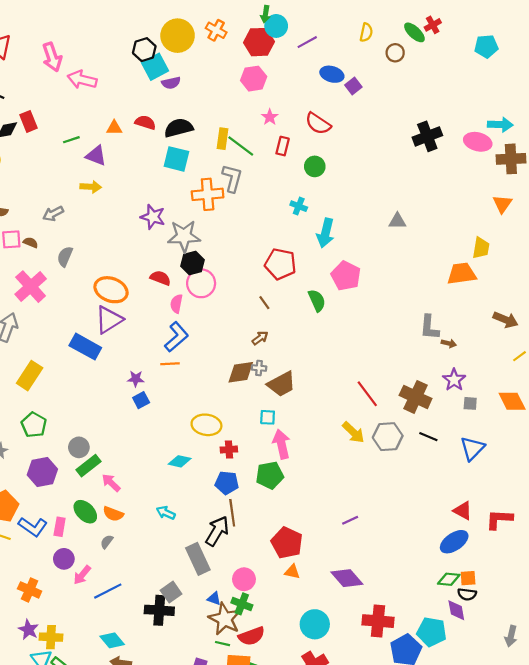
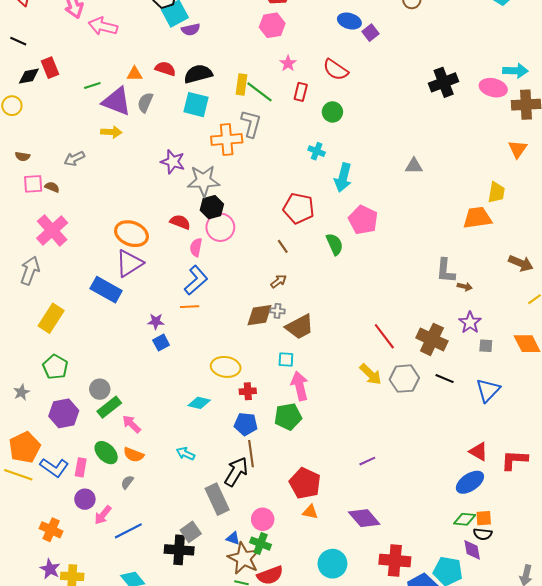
purple triangle: (96, 156) -> (117, 101), size x1.4
gray semicircle: (65, 257) -> (145, 102), moved

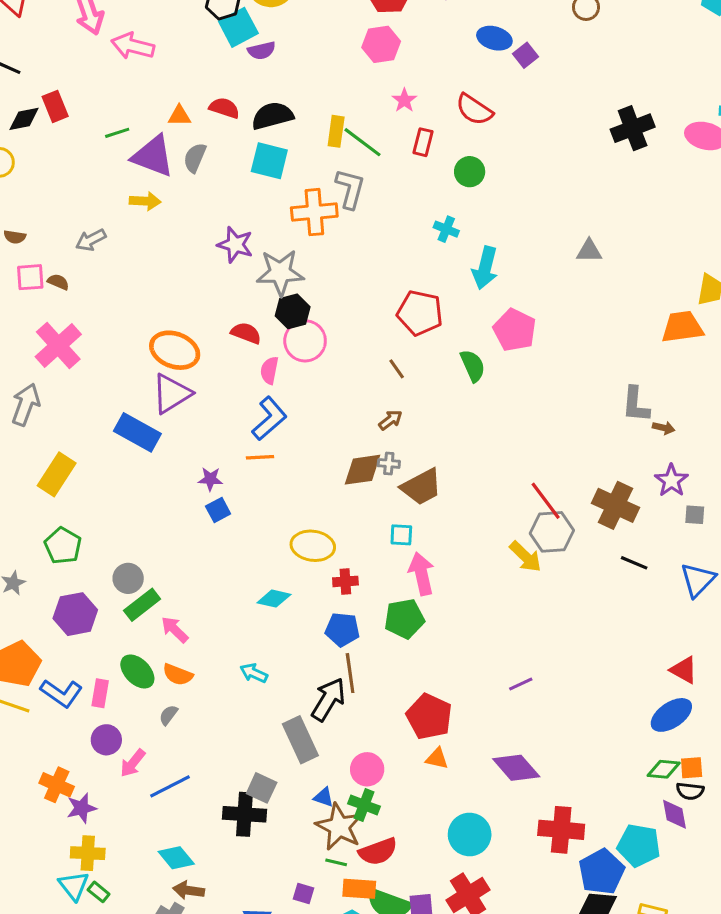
gray hexagon: (404, 379) -> (552, 532), moved
gray square: (191, 532) -> (262, 788), turned -30
purple star: (50, 569) -> (82, 808), moved, turned 30

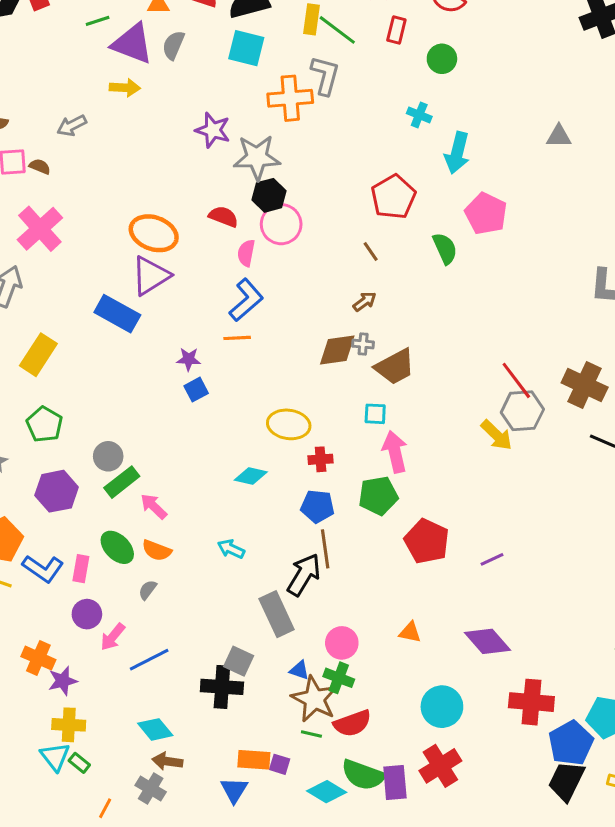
red pentagon: (420, 313) -> (393, 197), turned 30
red pentagon: (429, 717) -> (427, 541), moved
orange rectangle: (359, 889) -> (254, 760), moved

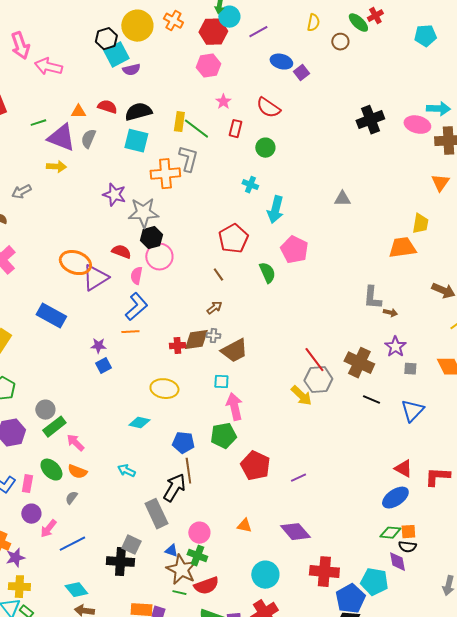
purple triangle: (151, 276) -> (95, 278), moved
red cross: (321, 459) -> (177, 346), moved

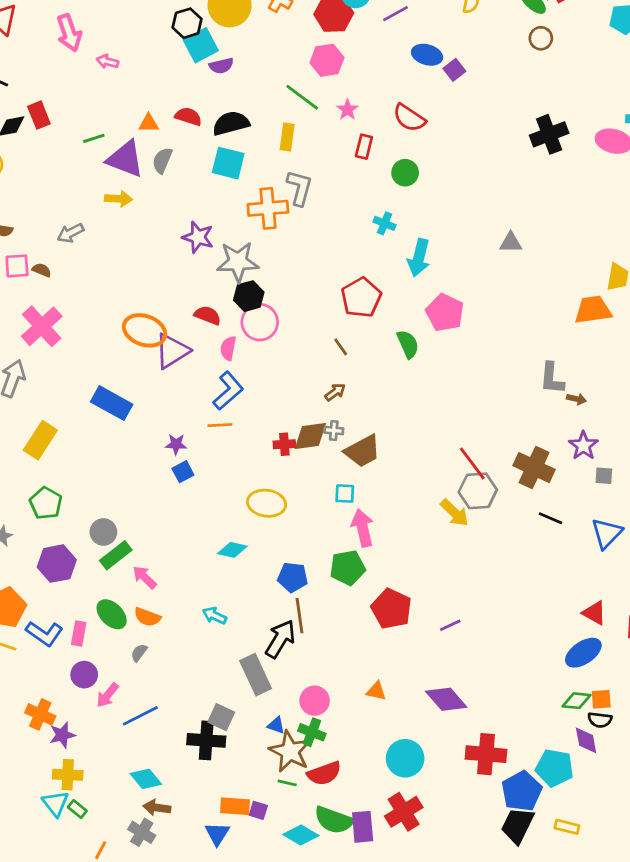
brown circle: (340, 42) -> (541, 38), moved
pink arrow: (48, 67) -> (107, 62), size x0.6
green line: (196, 129) -> (302, 97), moved

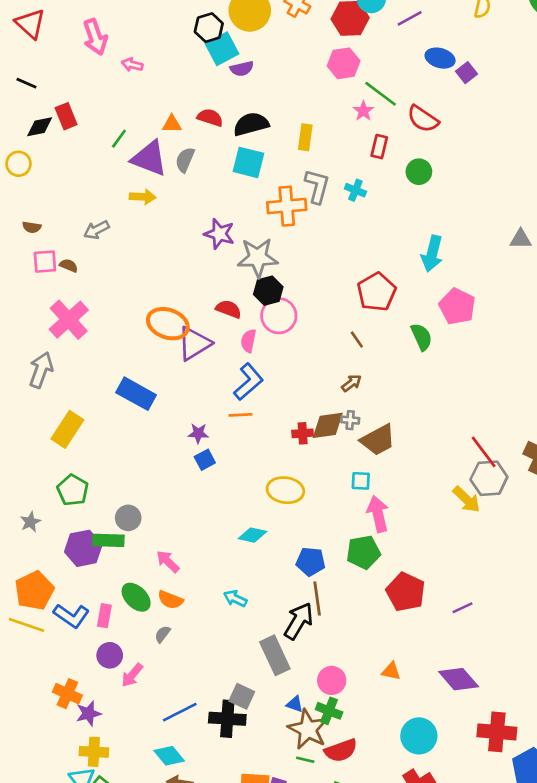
green line: (302, 97) -> (381, 94), moved
green line: (94, 138) -> (119, 139), turned -36
cyan cross: (385, 223) -> (355, 190), moved
green rectangle: (116, 555) -> (108, 540), moved, turned 40
blue line: (140, 716) -> (180, 712), moved

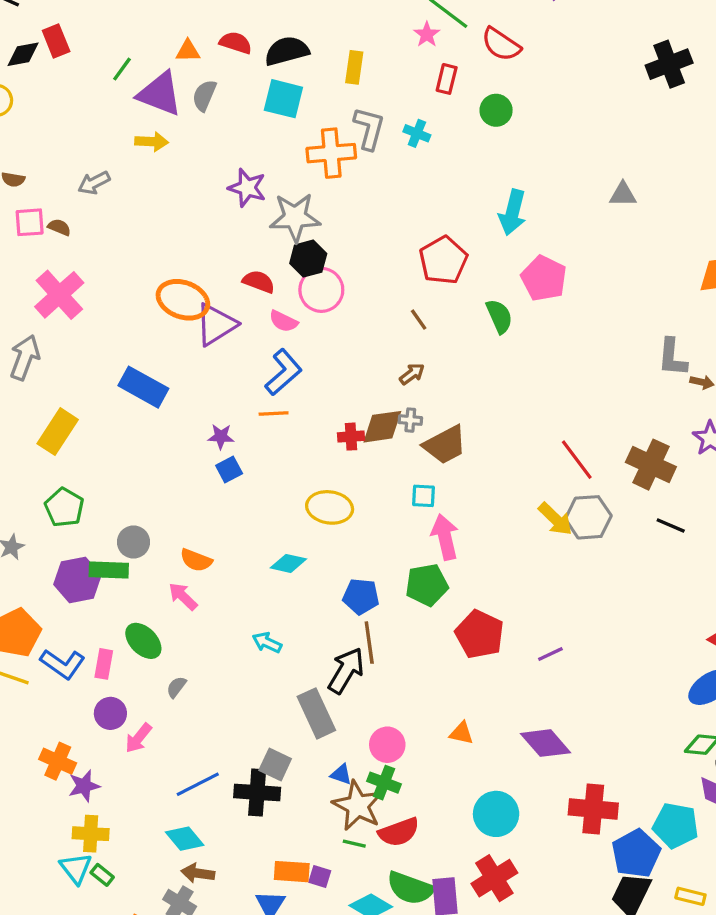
pink semicircle: (248, 341) -> (283, 321), turned -75
gray hexagon: (489, 478) -> (588, 517), moved
orange semicircle: (170, 600) -> (196, 560), moved

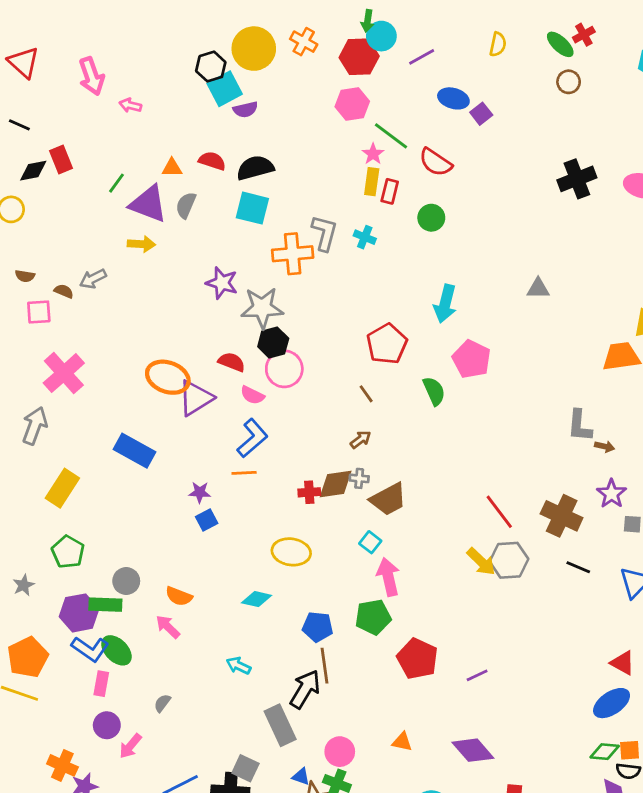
yellow rectangle: (354, 67) -> (372, 182), moved
brown semicircle: (59, 227) -> (64, 291), moved
cyan square: (424, 496) -> (370, 542), turned 35
green ellipse: (143, 641) -> (116, 650), moved
blue L-shape: (63, 664) -> (90, 649), moved

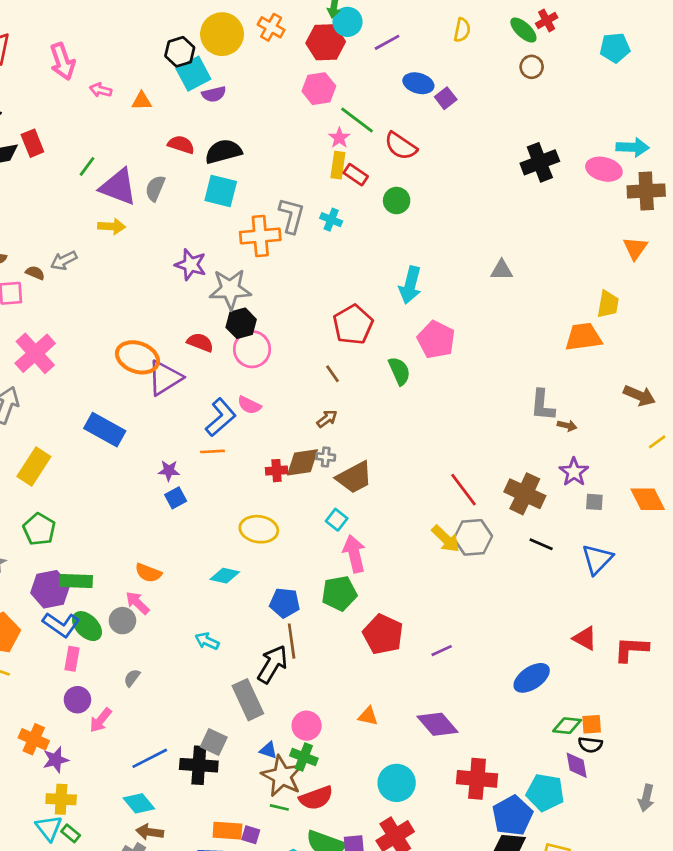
orange triangle: (172, 168) -> (142, 101), moved
red rectangle: (390, 191) -> (356, 175), turned -70
pink semicircle: (252, 395) -> (249, 405), moved
gray circle: (126, 581) -> (122, 621), moved
blue ellipse: (612, 703) -> (532, 678), moved

